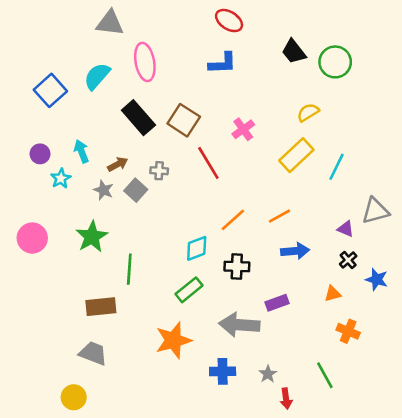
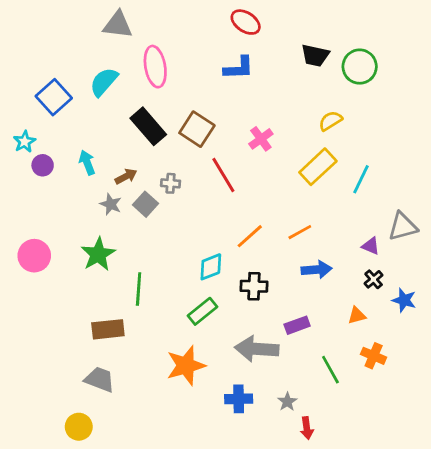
black trapezoid: (294, 52) -> (315, 55), turned -40
cyan star: (61, 178) -> (25, 142), moved
green line: (325, 375) -> (330, 370), moved

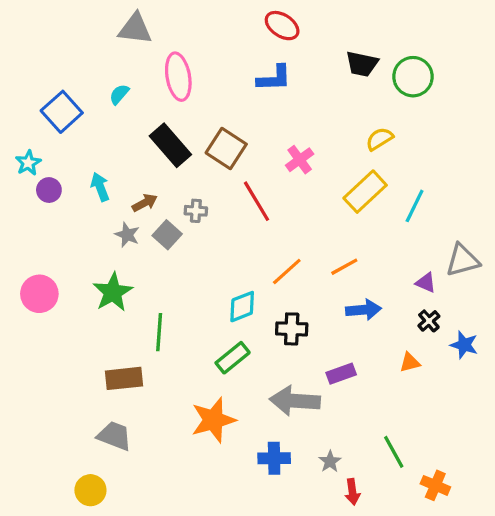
cyan semicircle: (104, 82) -> (119, 94), size x0.6
orange cross: (374, 356) -> (435, 485), moved
green line: (330, 370) -> (394, 452), moved

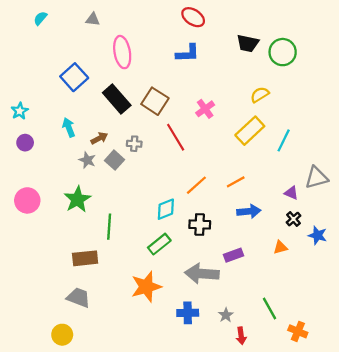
gray triangle: (135, 29) -> (93, 19), size x0.6
cyan semicircle: (119, 94) -> (40, 18), moved
blue square: (62, 112) -> (74, 77), moved
purple circle: (49, 190) -> (25, 143), moved

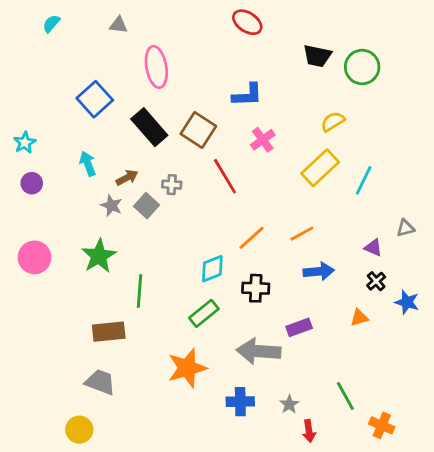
blue L-shape: (188, 53) -> (247, 95), moved
gray triangle: (316, 178) -> (406, 228), size x0.6

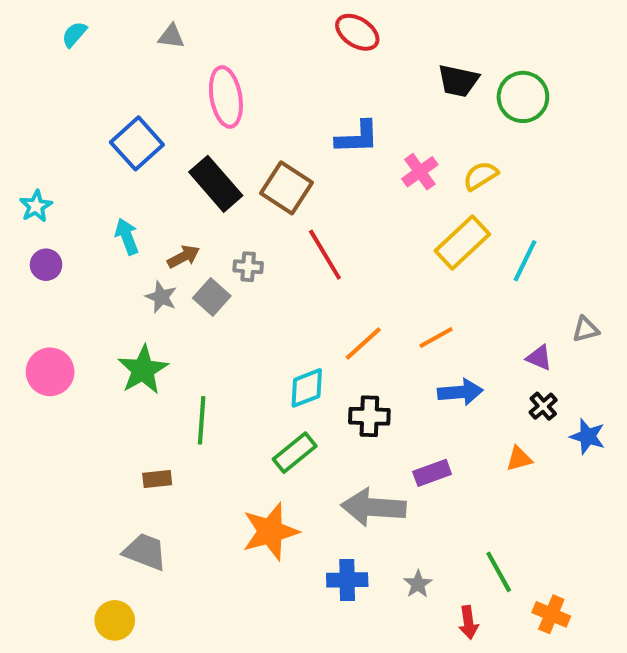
pink cross: (263, 140) -> (420, 172), moved
brown rectangle: (109, 332) -> (157, 479), size x0.6
red arrow: (309, 431) -> (468, 622), moved

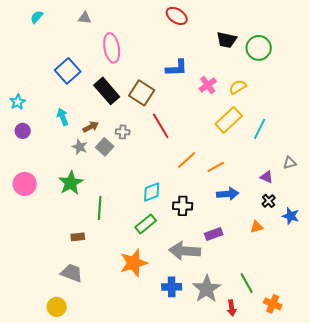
orange line: (363, 344) -> (187, 160), moved
gray star: (418, 584) -> (207, 289), size x2.0

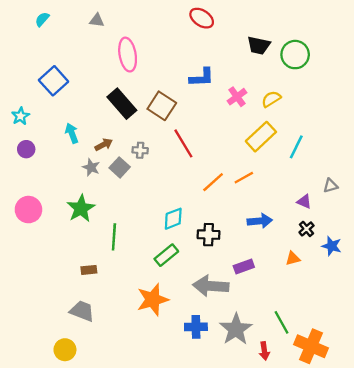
blue square: (68, 71) -> (54, 81), moved
orange line: (216, 167) -> (244, 178), moved
orange cross: (273, 304) -> (311, 346), size x1.6

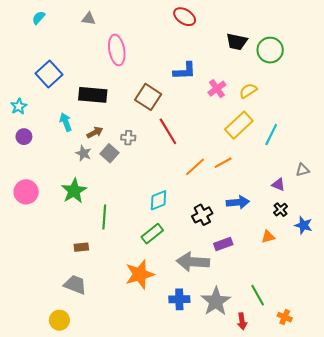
black rectangle: (122, 104) -> (93, 95), moved, turned -44
black cross: (209, 235) -> (202, 215), moved, turned -30
orange cross: (311, 346) -> (285, 317), size x0.5

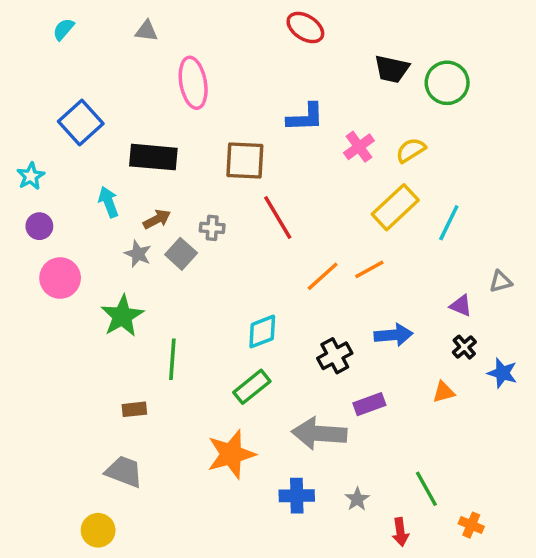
brown square: (148, 97) -> (245, 161), turned -30
pink circle: (26, 192) -> (60, 278), moved
gray star: (216, 301) -> (357, 499), size x0.5

